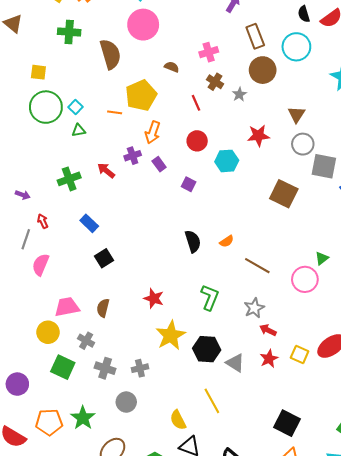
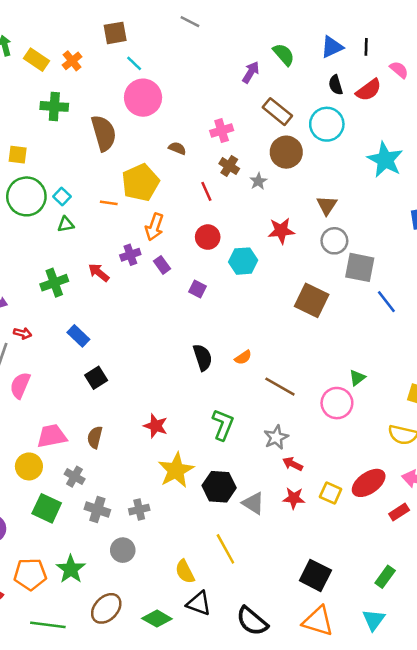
brown rectangle: (255, 36) -> (277, 112), turned -30
red arrow: (43, 221) -> (23, 333), turned 128
red star: (269, 359) -> (294, 498), turned 30

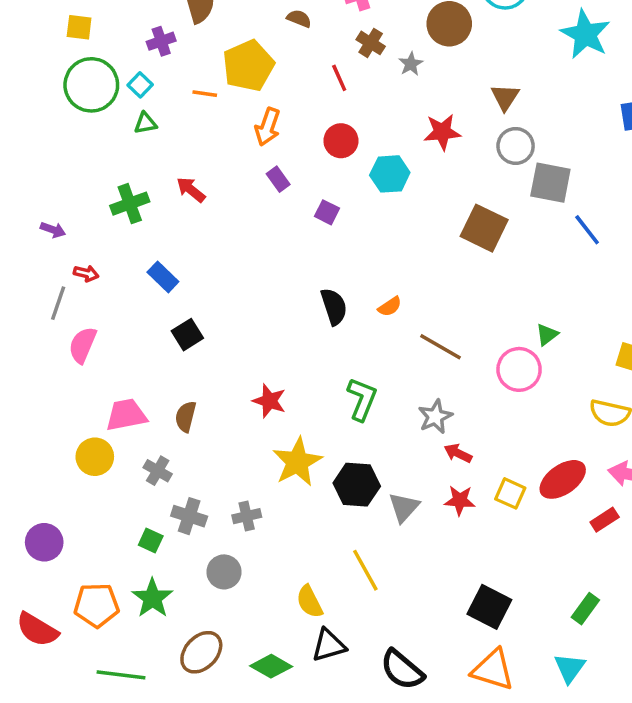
purple cross: (130, 255) -> (161, 41), moved
gray triangle: (253, 503) -> (404, 507), turned 40
green square: (47, 508) -> (151, 541), moved, size x0.6
black triangle: (199, 603) -> (329, 645), turned -36

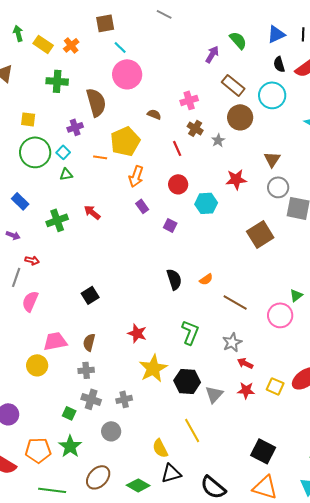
brown square: (484, 228) -> (260, 234), turned 32
blue rectangle: (163, 277) -> (20, 201), moved
gray cross: (158, 471) -> (86, 370), moved, turned -35

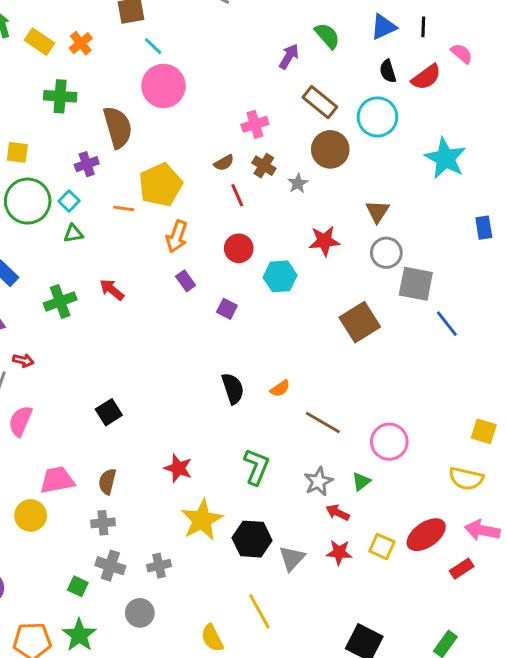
brown semicircle: (154, 114) -> (224, 163), moved, turned 128
green triangle: (296, 295) -> (361, 482), moved

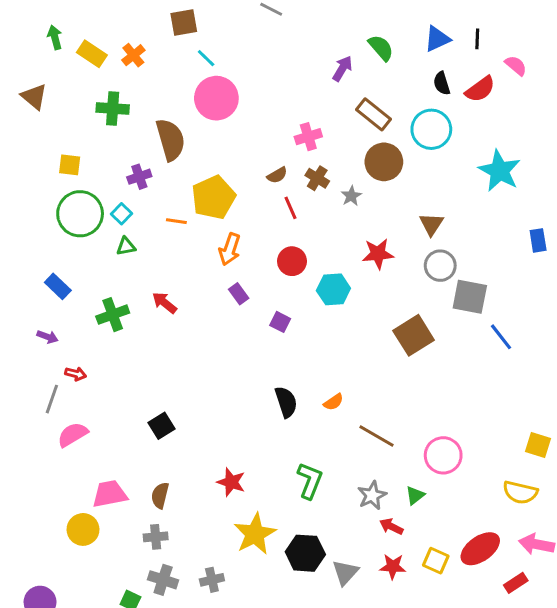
pink semicircle: (20, 421) -> (73, 435), turned 36

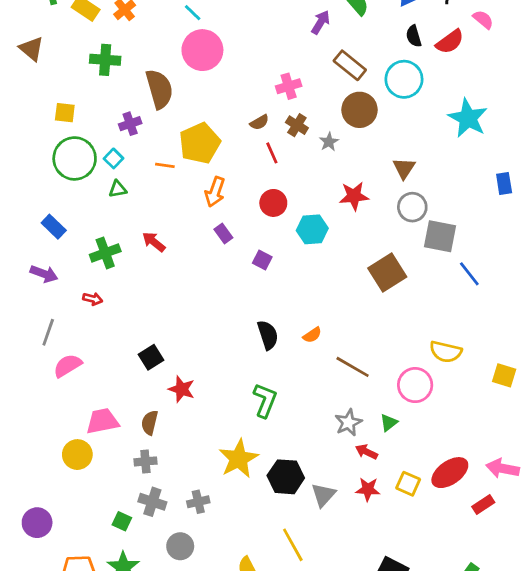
purple arrow: (47, 337) -> (44, 274), size x1.4
red arrow: (76, 374) -> (93, 299), moved
green L-shape: (310, 481) -> (265, 400), moved
red star: (231, 482) -> (182, 389), moved
yellow semicircle: (520, 492) -> (446, 352), moved

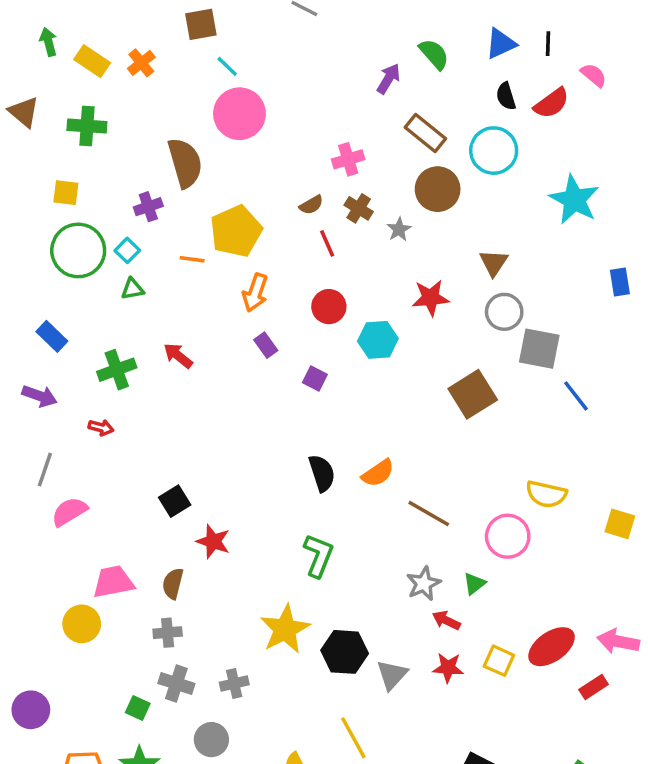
green cross: (105, 60) -> (87, 126), moved
orange semicircle: (312, 335) -> (378, 473), size x1.4

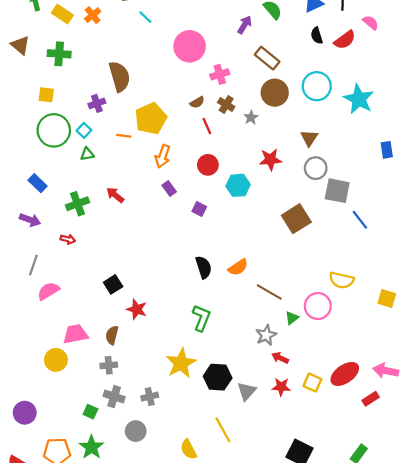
pink circle: (239, 114) -> (190, 46), moved
cyan circle: (494, 151) -> (317, 86), moved
green triangle: (474, 584) -> (292, 318), moved

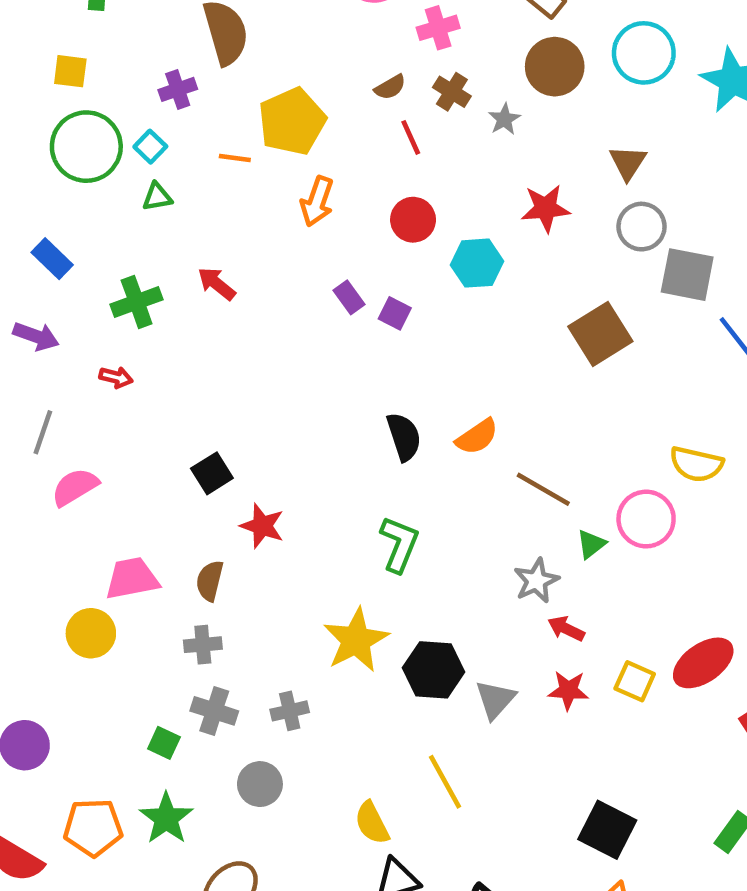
purple rectangle: (169, 189) -> (349, 297), moved

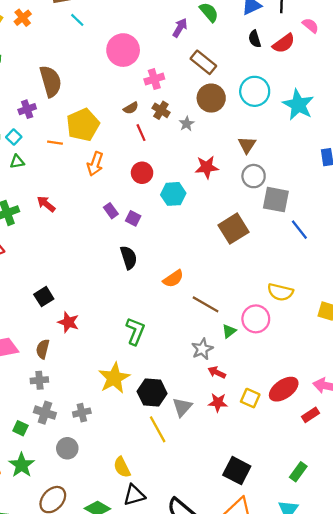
black semicircle: (404, 437) -> (129, 258), moved
yellow line: (445, 782) -> (158, 429), moved

